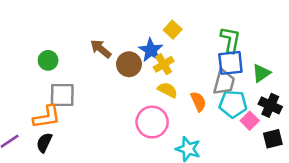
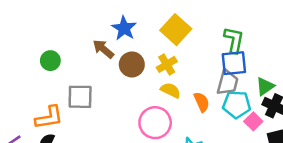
yellow square: (173, 30) -> (176, 30), size x1.6
blue star: (151, 50) -> (124, 28), moved
green triangle: (261, 73) -> (265, 86), moved
gray square: (62, 95) -> (80, 97), moved

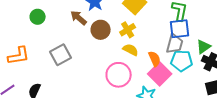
green circle: (50, 61) -> (38, 17), moved
gray square: (80, 97) -> (61, 55), turned -30
orange L-shape: (49, 117) -> (19, 56), moved
pink square: (253, 121) -> (160, 74), moved, size x1.6

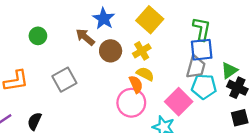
orange semicircle: (155, 59) -> (136, 84), moved

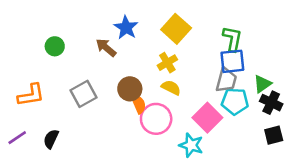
brown circle: (111, 51) -> (130, 89), moved
orange semicircle: (136, 84) -> (139, 104), moved

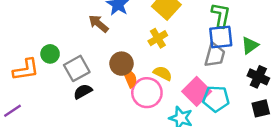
green circle: (55, 46) -> (50, 54), moved
green triangle: (262, 84) -> (250, 45), moved
yellow semicircle: (171, 88) -> (163, 73), moved
cyan pentagon: (235, 101) -> (216, 99), moved
black semicircle: (51, 139) -> (83, 91), moved, turned 36

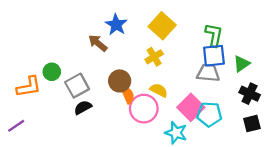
gray trapezoid: (215, 55) -> (208, 73), turned -100

